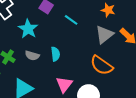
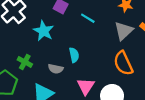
gray semicircle: (32, 56) -> (56, 69), moved
orange semicircle: (102, 65) -> (123, 63), turned 35

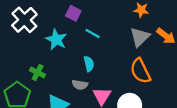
cyan line: (88, 18) -> (93, 33), moved
gray semicircle: (56, 69) -> (80, 85), moved

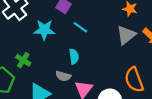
cyan star: (56, 40) -> (44, 30), turned -30
orange semicircle: (140, 71) -> (134, 80), moved

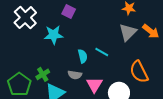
cyan line: (80, 27) -> (102, 52), moved
green cross: (23, 60) -> (43, 74), moved, turned 32

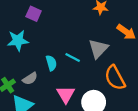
gray triangle: (128, 32) -> (98, 49), moved
gray semicircle: (75, 75) -> (30, 79), moved, turned -40

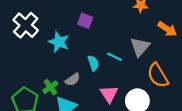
purple square: (34, 14) -> (85, 21), moved
cyan star: (18, 41) -> (59, 42), turned 30

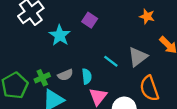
cyan semicircle: (93, 63) -> (87, 76), moved

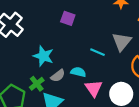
cyan star: (60, 35) -> (43, 56), moved
cyan semicircle: (87, 76) -> (78, 72), turned -56

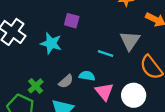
cyan star: (43, 56) -> (51, 43), moved
green cross: (37, 84) -> (36, 86), moved

